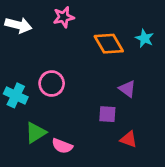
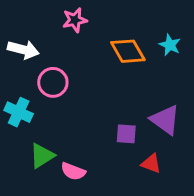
white arrow: (18, 25) -> (23, 50), moved
pink circle: (52, 84) -> (53, 82), moved
purple triangle: (127, 89) -> (165, 120), moved, size x1.5

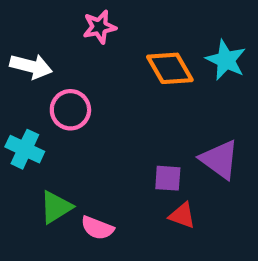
cyan star: (170, 45) -> (226, 60), size x1.4
red triangle: (151, 164) -> (182, 215), moved

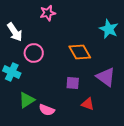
white arrow: (31, 66) -> (15, 32), turned 42
orange diamond: (170, 68) -> (80, 52), moved
purple square: (168, 178) -> (73, 83), moved

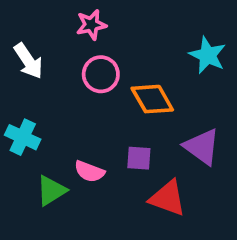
pink circle: (34, 53) -> (101, 74), moved
red triangle: (88, 104) -> (168, 198), size x1.5
pink semicircle: (47, 110) -> (89, 171), moved

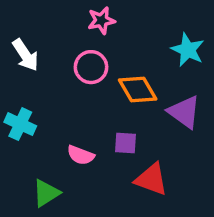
pink star: (91, 25) -> (101, 20), moved
purple triangle: (202, 147) -> (184, 112), moved
green triangle: (51, 191) -> (46, 193), moved

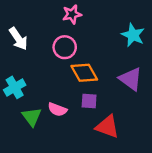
orange diamond: (138, 90) -> (84, 73), moved
cyan cross: (20, 124) -> (15, 87), turned 35
green triangle: (46, 193) -> (32, 117), moved, turned -35

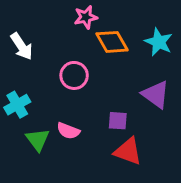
pink circle: (65, 47) -> (74, 75), moved
orange diamond: (84, 73) -> (112, 42), moved
purple square: (89, 101) -> (118, 121), moved

